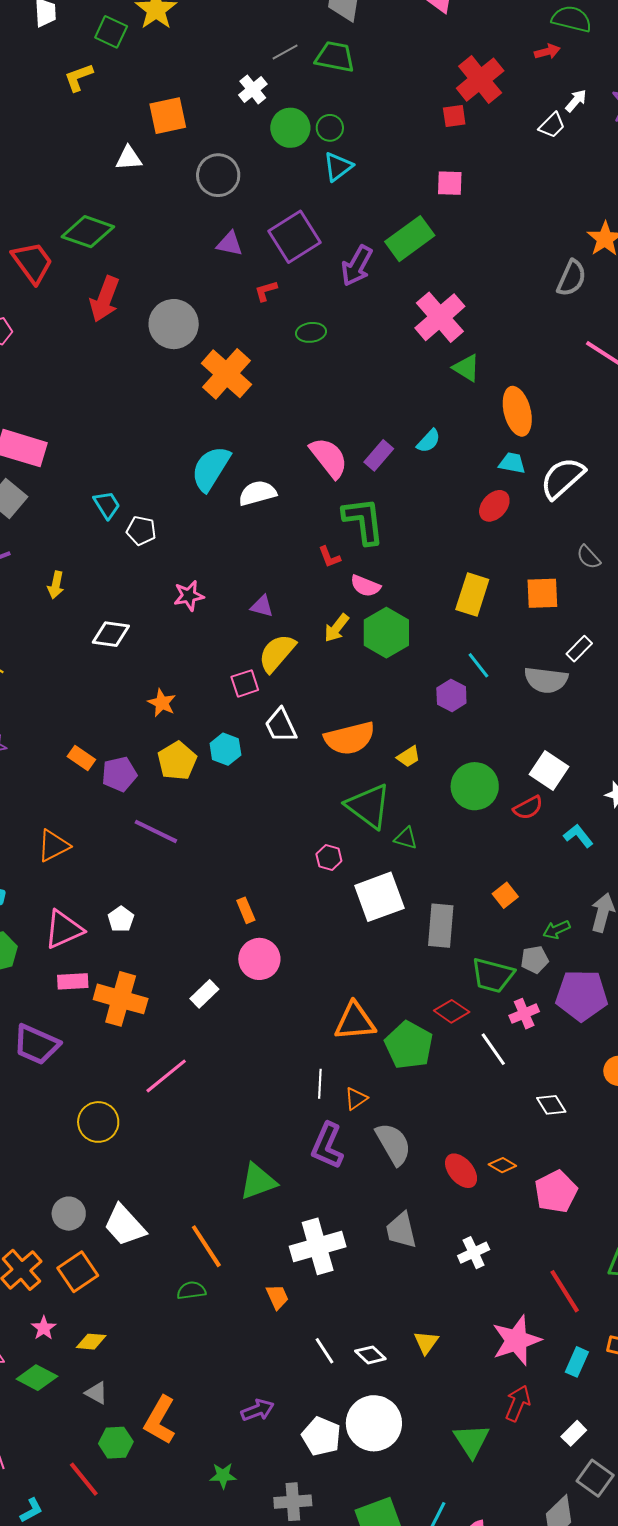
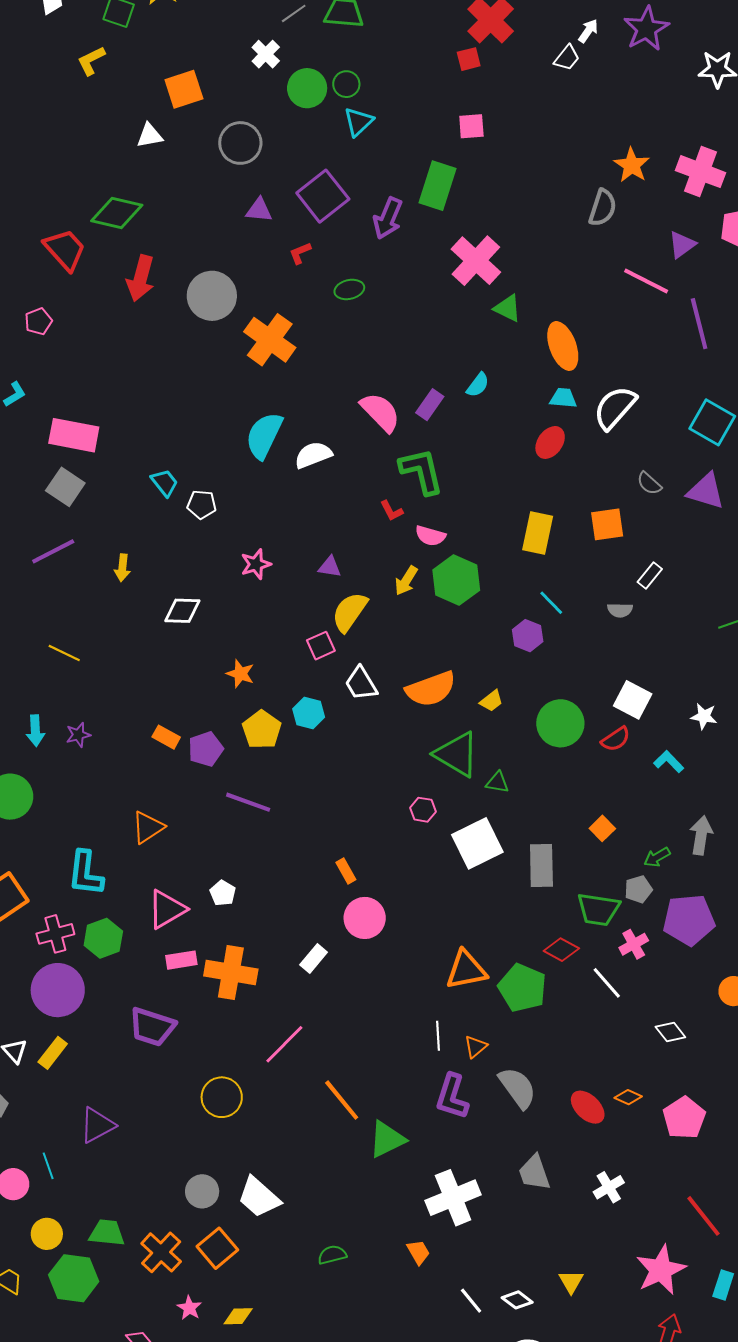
green rectangle: (410, 239) -> (437, 186), turned -30
gray semicircle: (546, 680) -> (620, 610), size x0.6
orange line: (206, 1246) -> (342, 1100), moved

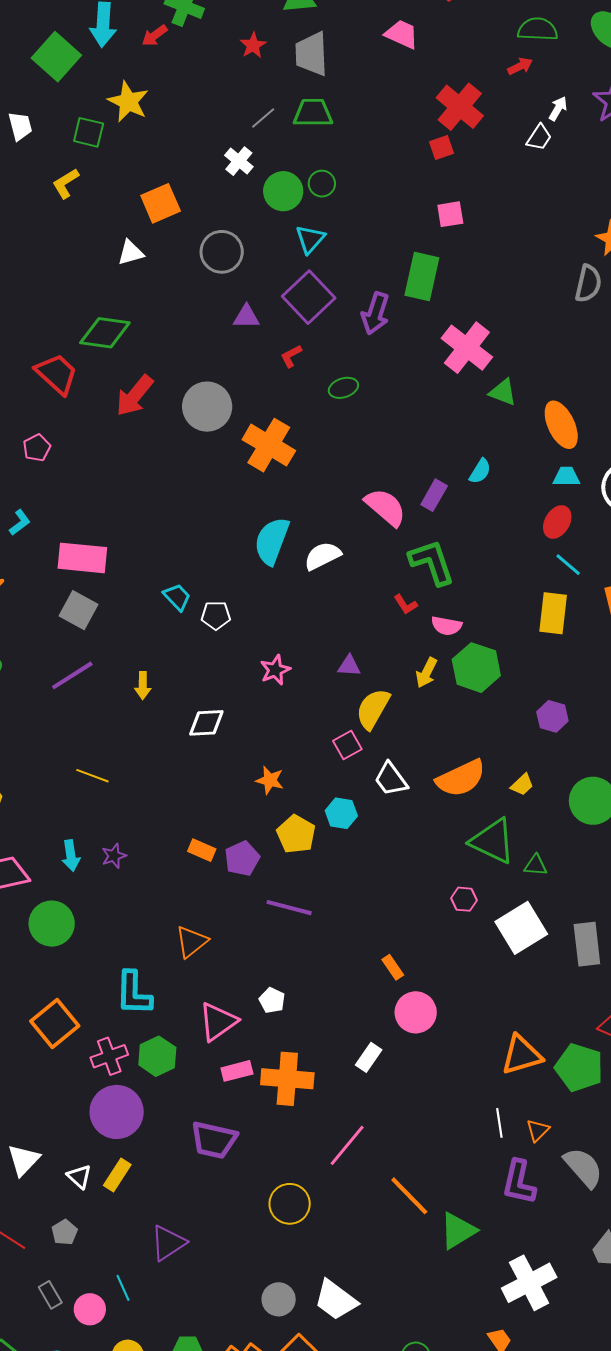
cyan triangle: (359, 122) -> (310, 239), moved
red arrow: (141, 278) -> (135, 396), turned 30
cyan line: (551, 603) -> (568, 565), moved

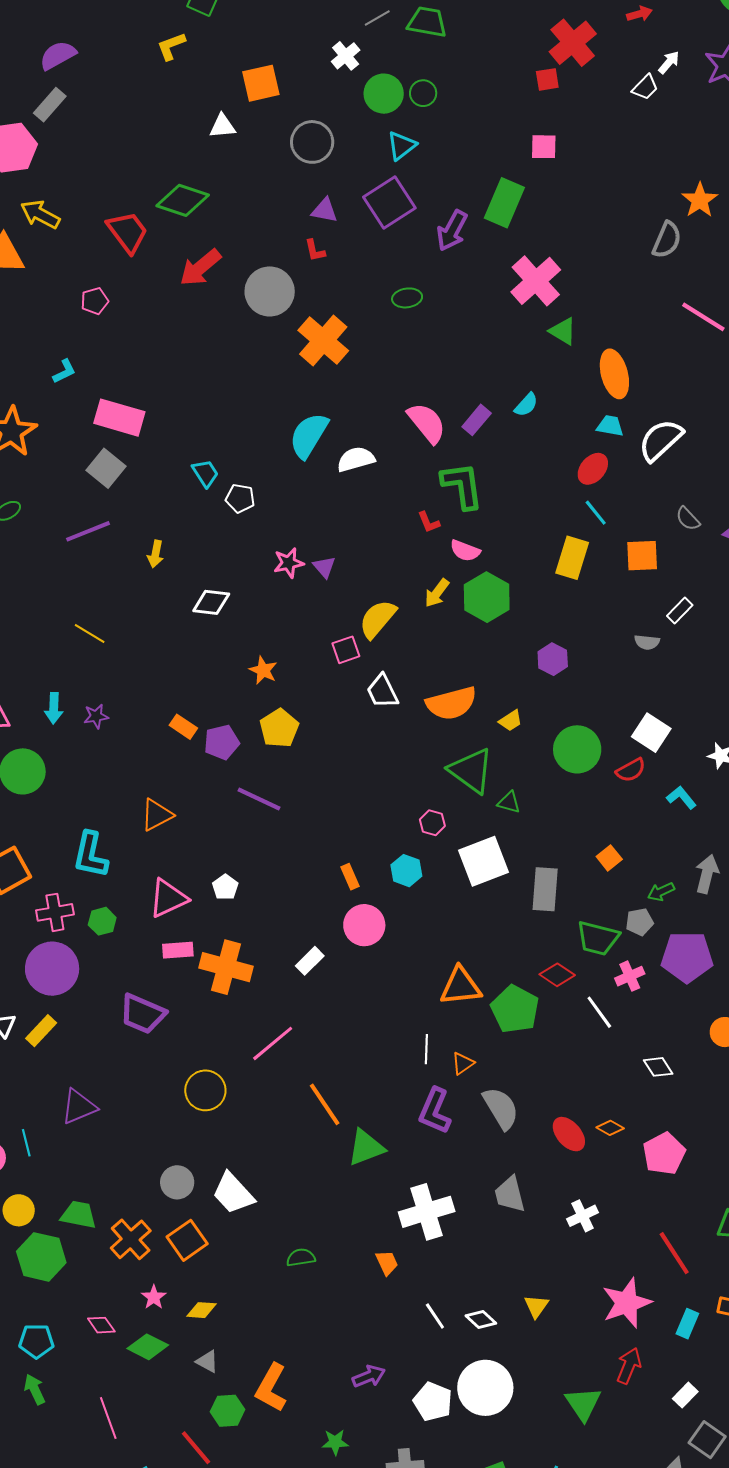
red L-shape: (291, 356) -> (315, 250), moved, turned -85
purple triangle: (349, 666) -> (324, 567), moved, turned 35
cyan hexagon: (341, 813) -> (406, 871), moved
green hexagon: (157, 1056) -> (102, 921), size x0.7

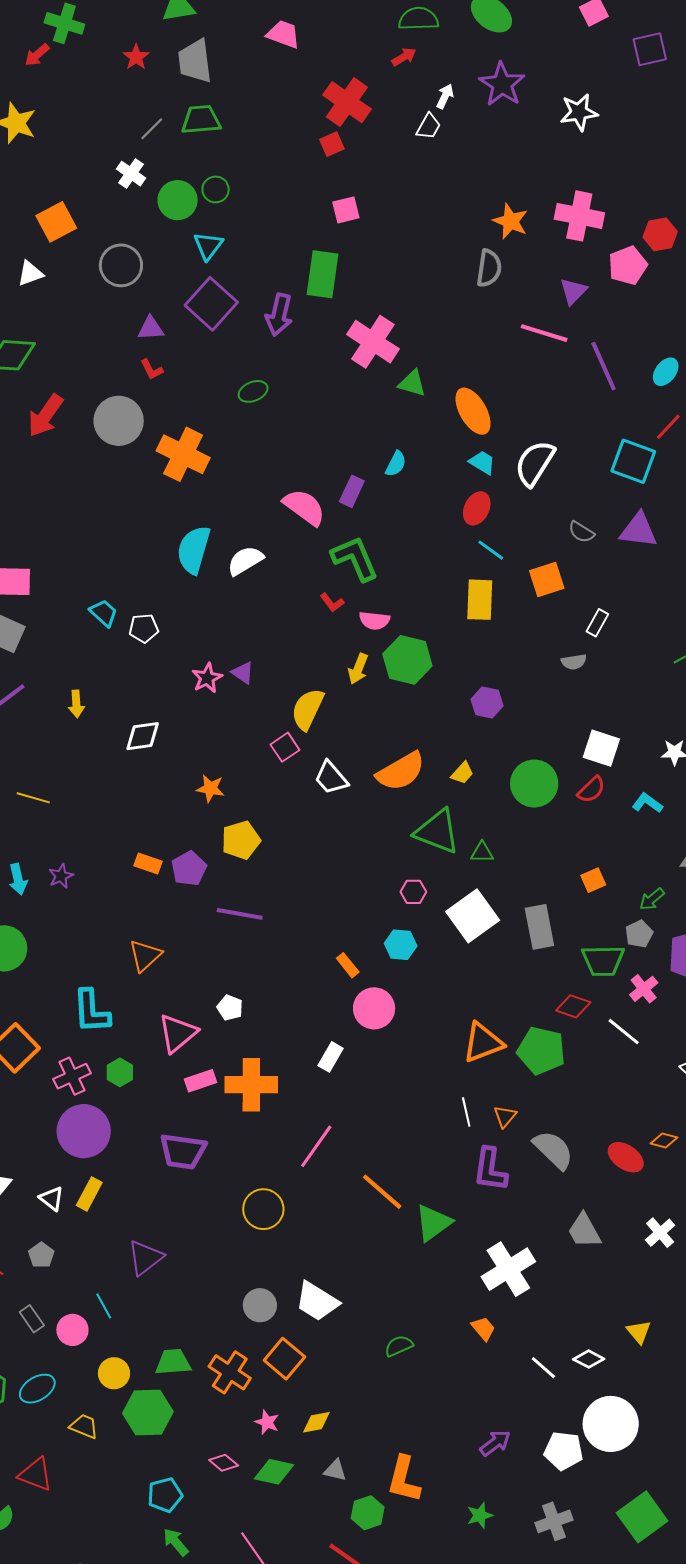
cyan trapezoid: (610, 426) -> (482, 462), turned 36
yellow pentagon: (279, 728) -> (241, 840), turned 30
orange square: (609, 858) -> (593, 880), turned 30

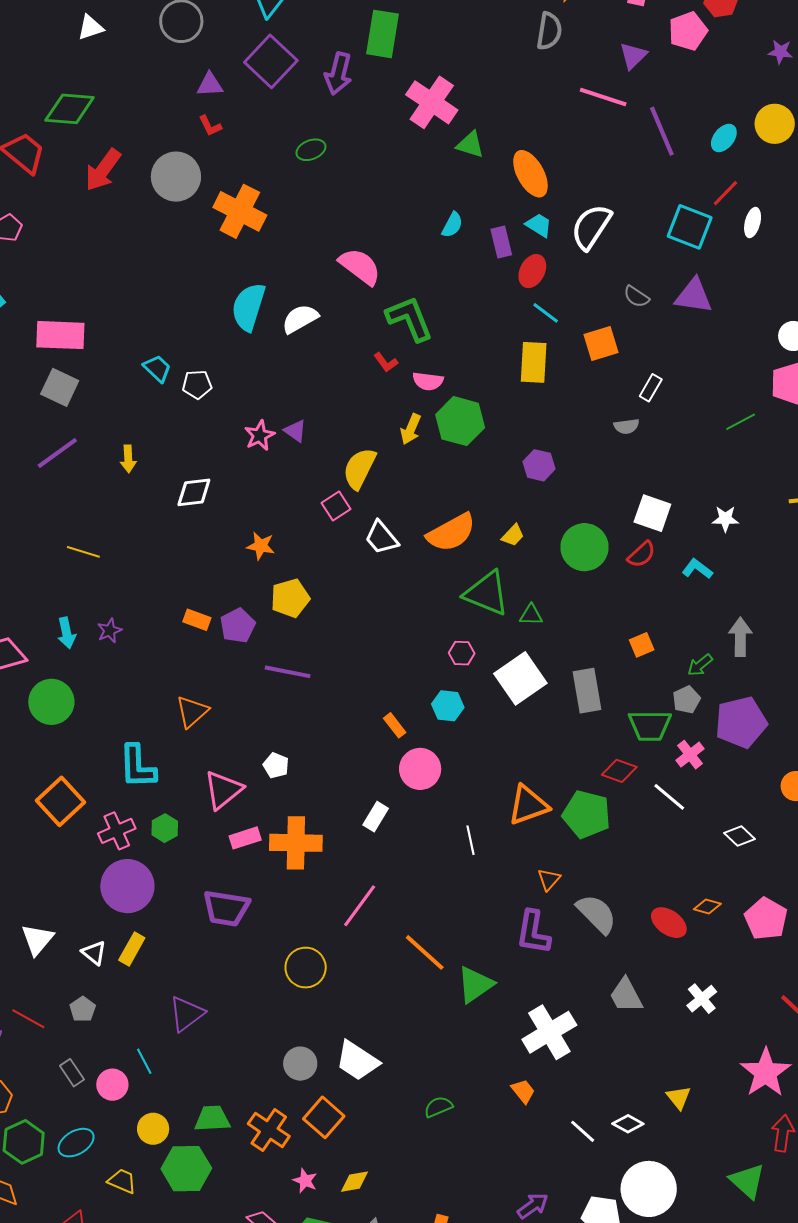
purple rectangle: (352, 491) -> (501, 242), moved, turned -40
white line: (466, 1112) -> (471, 840), moved

